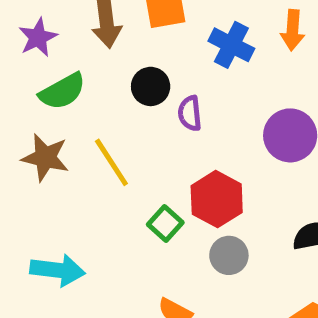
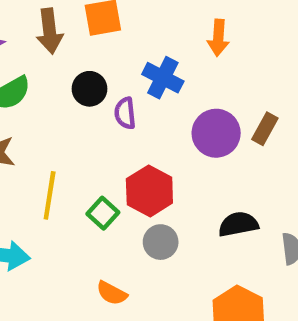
blue cross: (231, 45) -> (163, 78), moved
yellow line: (111, 162) -> (50, 195), moved, turned 42

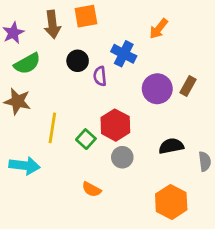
orange arrow: (218, 38) -> (159, 29), turned 35

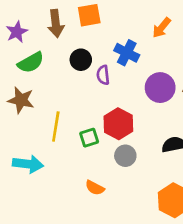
green square: (86, 139) -> (89, 138), turned 30

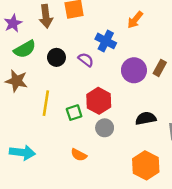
black circle: (81, 60) -> (56, 57), moved
purple semicircle: (103, 75) -> (86, 60), turned 133
cyan arrow: (28, 164) -> (22, 152), moved

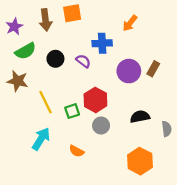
blue cross: (106, 41) -> (102, 43), turned -30
yellow line: (46, 103) -> (45, 102), turned -35
cyan arrow: (22, 152) -> (41, 139), moved, turned -65

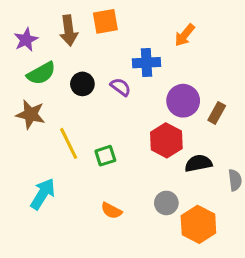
brown rectangle: (153, 69) -> (217, 113), moved
red hexagon: (95, 100) -> (166, 140), moved
gray circle: (101, 125) -> (166, 203), moved
cyan arrow: (41, 139) -> (43, 194), moved

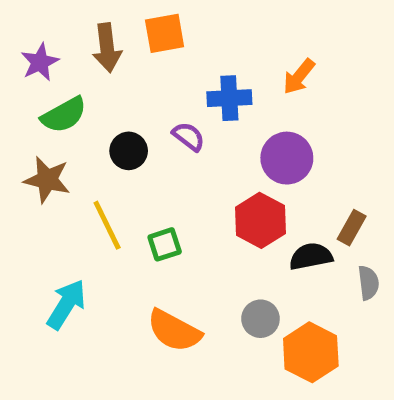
orange arrow: (185, 35) -> (299, 77), moved
black circle: (82, 84) -> (129, 151), moved
brown rectangle: (217, 113) -> (352, 228), moved
orange semicircle: (111, 211) -> (174, 331), size x1.6

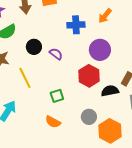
purple semicircle: (189, 136) -> (56, 54), moved
green square: (165, 244) -> (57, 96), moved
orange semicircle: (174, 331) -> (53, 122), size x0.7

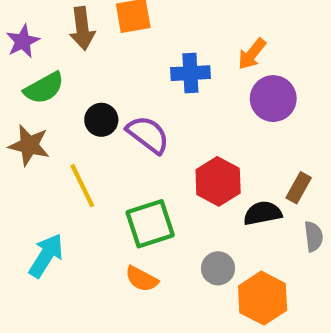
purple circle: (100, 50) -> (273, 99), moved
purple semicircle: (56, 54) -> (148, 135), size x1.5
green square: (57, 96) -> (150, 224), size x1.6

